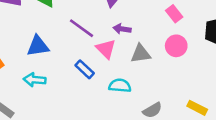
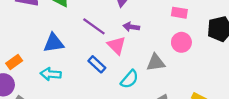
pink rectangle: (174, 14) -> (179, 13), turned -42
gray triangle: (141, 54) -> (156, 63), moved
cyan semicircle: (120, 86) -> (129, 79), turned 126

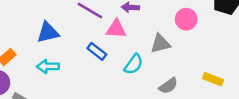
pink triangle: (116, 45) -> (116, 29), turned -36

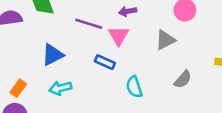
pink triangle: (116, 29) -> (119, 36), turned -50
cyan semicircle: (134, 64) -> (134, 87), moved, turned 140

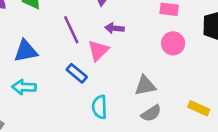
purple line: (89, 24) -> (71, 30), turned 32
gray triangle: (165, 40) -> (145, 86), moved

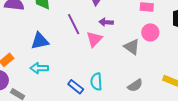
blue rectangle: (77, 73) -> (76, 87), moved
gray triangle: (145, 86) -> (132, 47), moved, turned 48

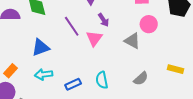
purple arrow: (106, 22) -> (103, 20), turned -120
blue rectangle: (76, 87) -> (73, 84), moved, turned -56

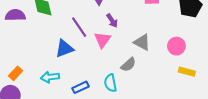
pink circle: (149, 24) -> (176, 46), moved
blue triangle: (41, 48) -> (64, 49), moved
gray semicircle: (141, 79) -> (128, 65), moved

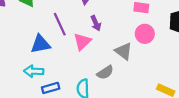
pink circle: (176, 46) -> (145, 34), moved
cyan arrow: (50, 77) -> (34, 71), moved

